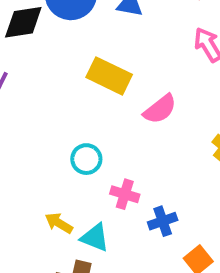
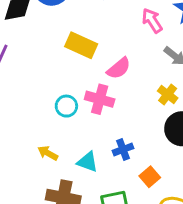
pink cross: (125, 194) -> (100, 99), moved, size x1.4
cyan triangle: (95, 238) -> (88, 162), moved

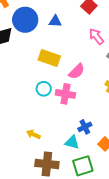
cyan circle: (66, 106) -> (44, 89), moved
cyan triangle: (88, 162) -> (72, 142), moved

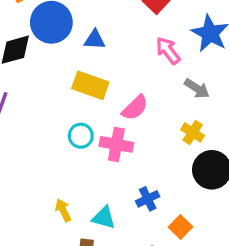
blue triangle: (55, 21) -> (95, 40), moved
yellow arrow: (33, 134) -> (63, 210), turned 40
cyan triangle: (72, 142) -> (104, 218), moved

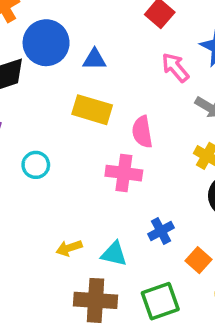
pink semicircle: (135, 108) -> (142, 132), turned 128
cyan circle: (81, 136) -> (36, 165), moved
yellow arrow: (63, 210) -> (69, 248), turned -80

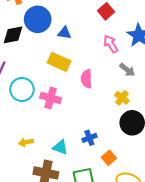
cyan circle: (36, 165) -> (22, 89), size x1.5
pink cross: (124, 173) -> (51, 98), moved
yellow arrow: (69, 248) -> (26, 142), moved

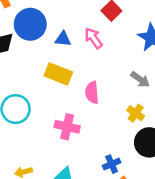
pink arrow: (111, 44) -> (94, 38), moved
pink cross: (51, 98) -> (67, 127), moved
blue cross: (89, 138) -> (112, 164), moved

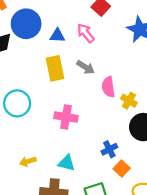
yellow rectangle: (58, 74) -> (55, 68), turned 60
gray arrow: (140, 79) -> (86, 67), moved
pink semicircle: (92, 92) -> (108, 87), moved

